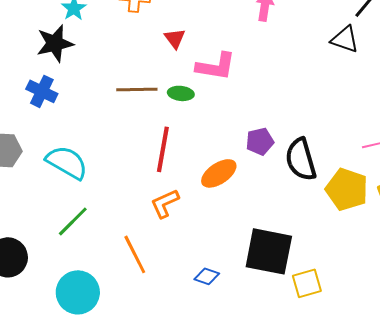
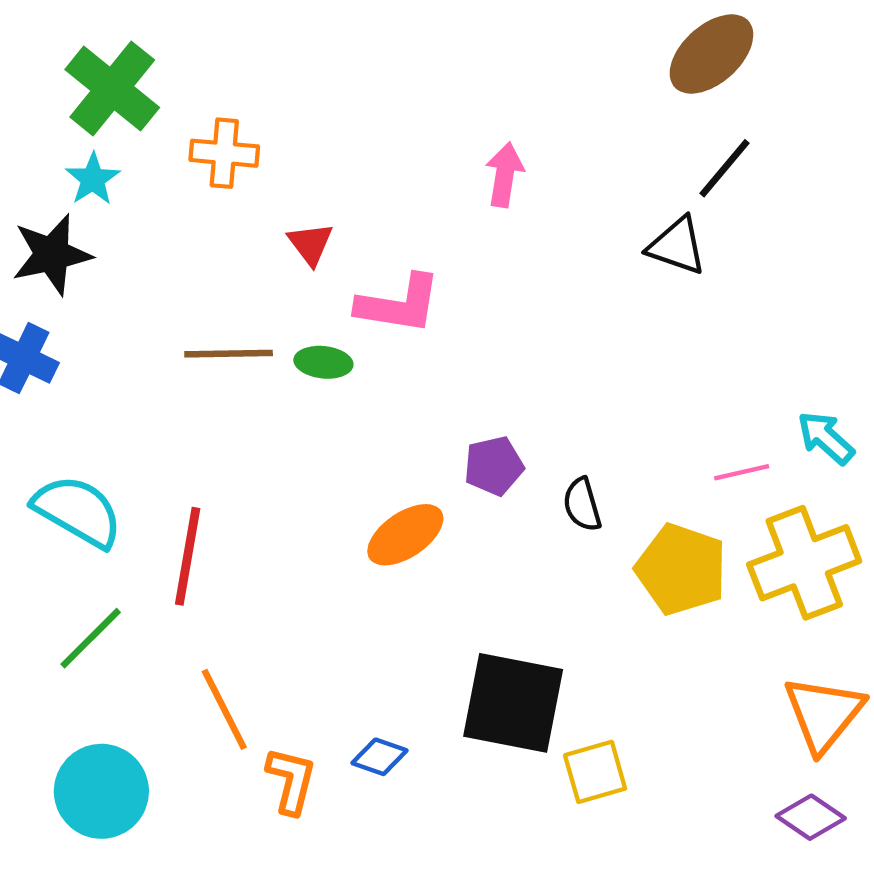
red line: (163, 149) -> (188, 556), moved
black semicircle: (301, 159) -> (582, 505), size x0.6
orange L-shape: (165, 203) -> (291, 781), moved, turned 128

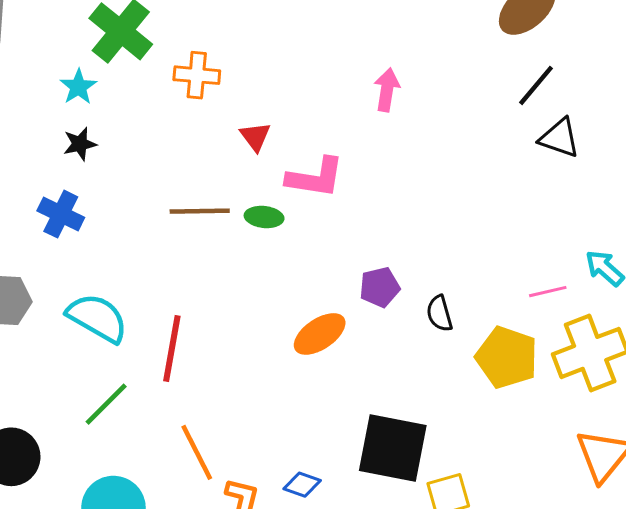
cyan star: (93, 179) -> (78, 87), moved
black triangle: (677, 246) -> (559, 138), moved
black star: (52, 255) -> (80, 144), size x0.6

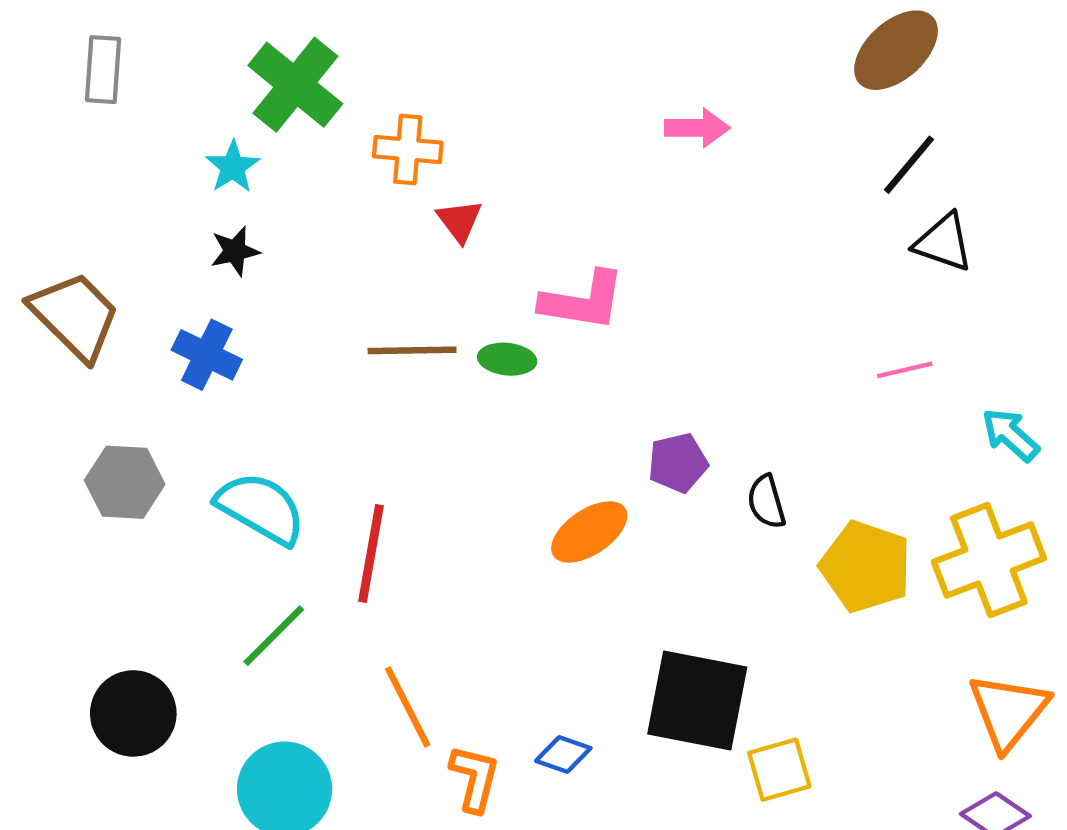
pink arrow: (387, 90) -> (697, 128), moved, turned 81
red triangle: (255, 137) -> (460, 221), moved
pink line: (548, 292) -> (905, 370), moved

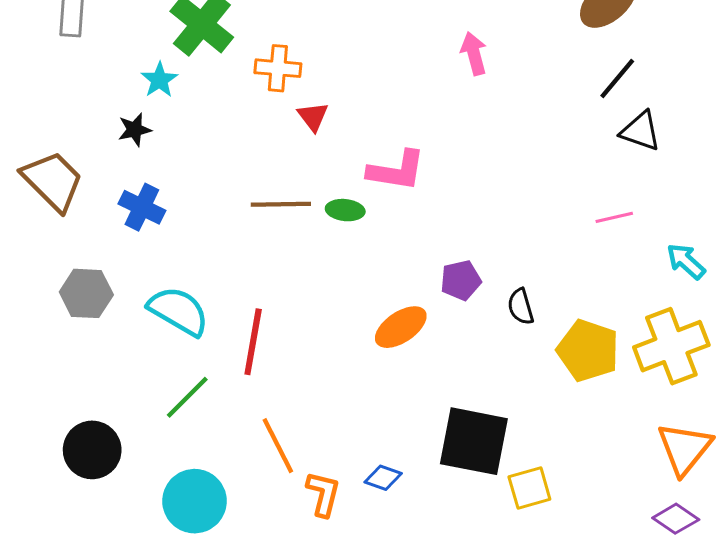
pink arrow: (697, 128) -> (474, 54), turned -105
black star: (235, 251) -> (135, 130), moved

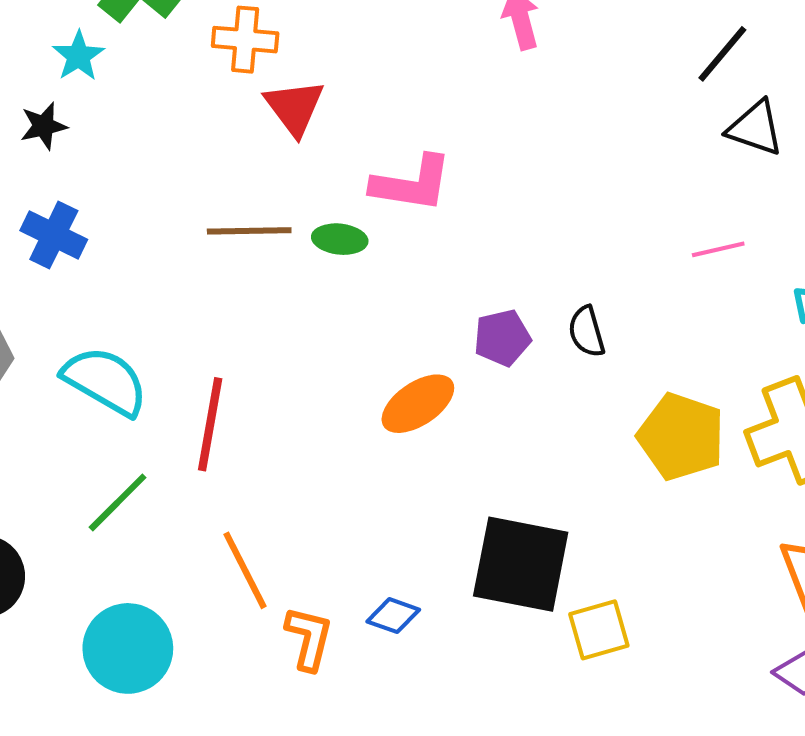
red triangle: (313, 116) -> (294, 107), size x1.4
black semicircle: (521, 307) -> (587, 332), moved

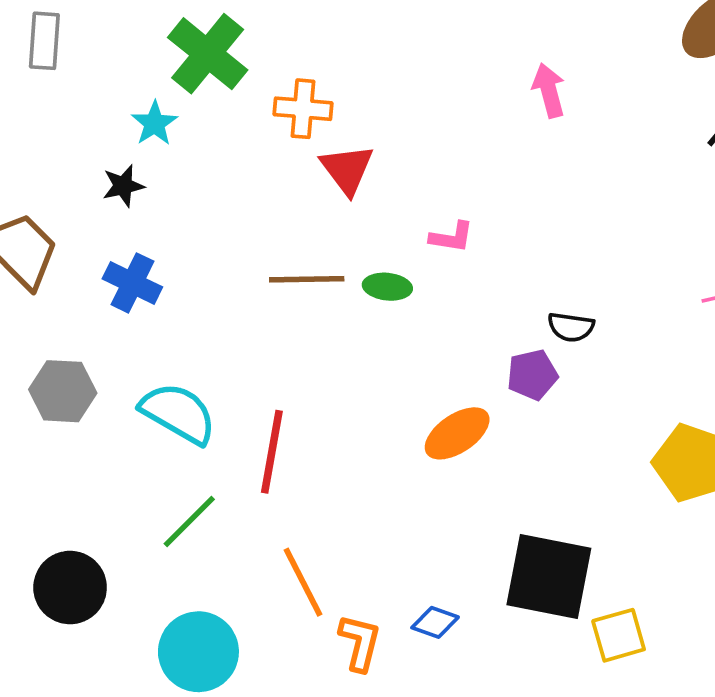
pink L-shape: (412, 184) -> (452, 237), size x0.6
black semicircle: (587, 332) -> (571, 327), moved, turned -66

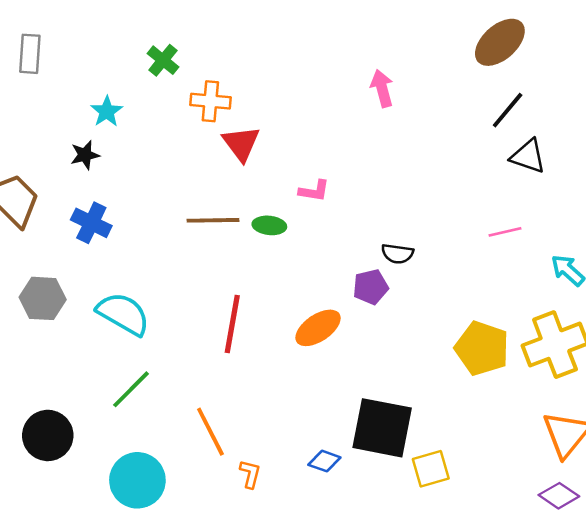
green cross: (208, 54) -> (163, 60), moved, size x0.6
red line: (272, 452) -> (232, 324), moved
blue diamond: (435, 622) -> (324, 461), moved
orange L-shape: (360, 643) -> (250, 474), size x0.7

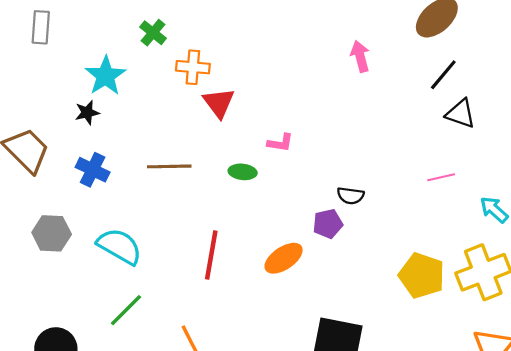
pink arrow: (382, 88) -> (360, 56), moved
cyan star: (107, 111) -> (105, 76), size x1.5
brown line: (213, 220) -> (169, 166), moved

